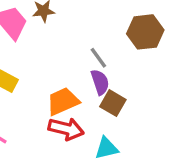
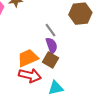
brown square: (113, 103) -> (51, 60), moved

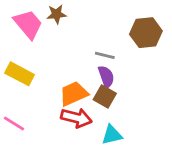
gray line: (51, 30) -> (105, 55), turned -40

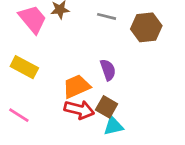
gray line: (105, 55) -> (107, 16), moved
brown square: (105, 97) -> (107, 107), moved

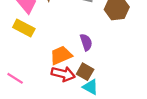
yellow rectangle: (24, 67) -> (24, 28), moved
cyan triangle: (113, 126) -> (90, 87), turned 42

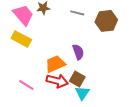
pink line: (15, 78) -> (26, 85), moved
cyan triangle: (90, 87) -> (82, 93), turned 35

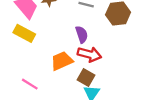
purple semicircle: (78, 52) -> (82, 34), moved
red arrow: (57, 81) -> (89, 54), moved

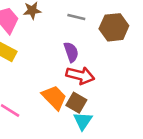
orange trapezoid: (62, 61) -> (54, 97), moved, turned 70

